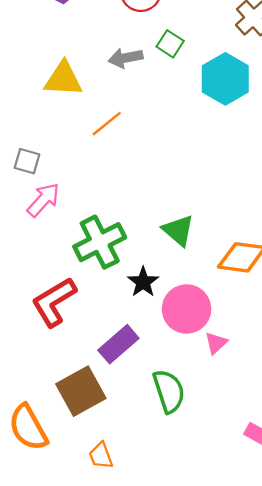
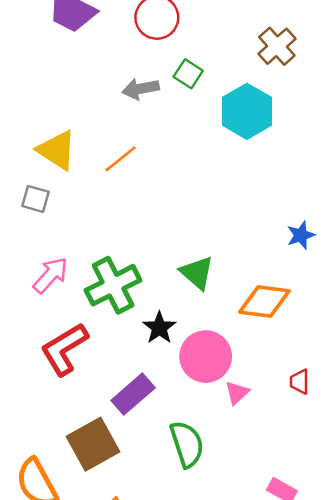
yellow triangle: (63, 79) -> (57, 150), moved, turned 30
pink arrow: (43, 200) -> (51, 275), moved

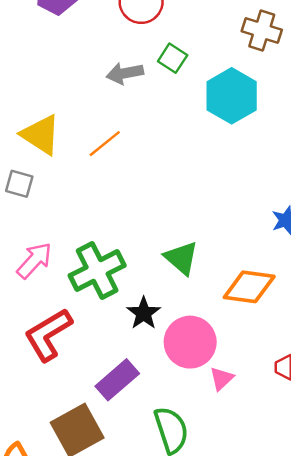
brown cross: (277, 46) -> (262, 31), turned -30

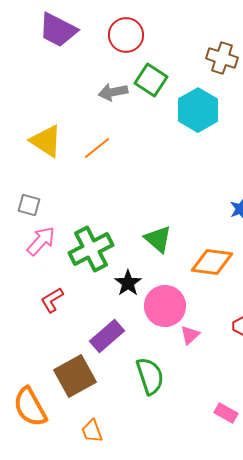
green square: (173, 58) -> (151, 80), size x1.4
gray square: (19, 184) -> (29, 205), moved
red L-shape: (48, 335) -> (52, 300), size x0.6

